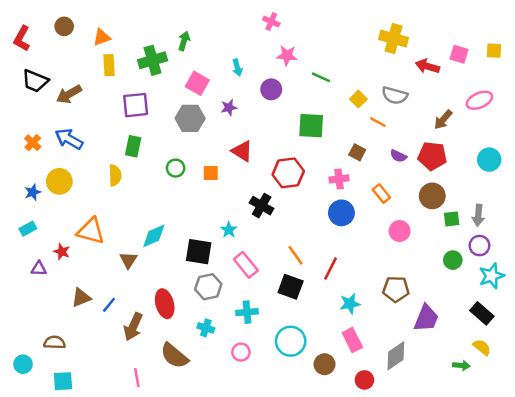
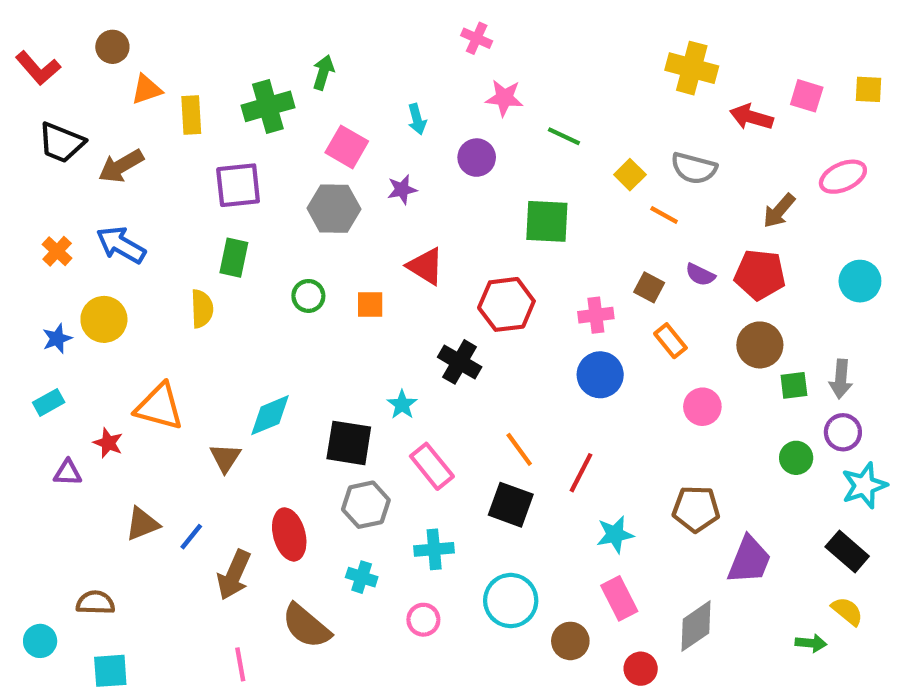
orange triangle: (102, 37) -> (147, 89), moved
red L-shape: (22, 39) -> (38, 68), turned -70
brown square: (357, 152) -> (649, 287), moved

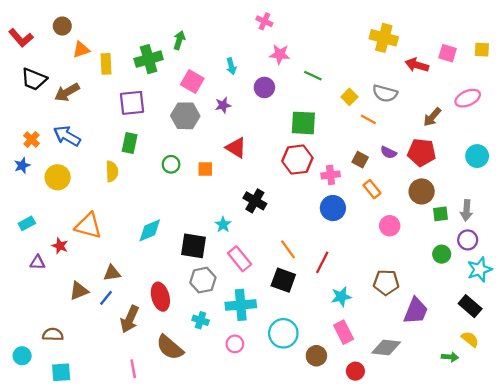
red hexagon: (506, 304) -> (297, 160), moved
blue star: (57, 339) -> (22, 165), moved
brown triangle: (225, 458) -> (112, 273), moved, turned 48
cyan cross: (434, 549) -> (241, 305), size x1.4
gray diamond: (696, 626) -> (386, 347), turned 40

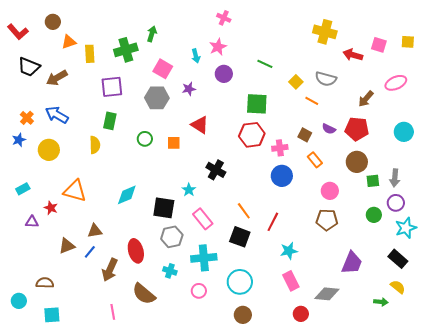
pink star: (280, 54) -> (218, 47), moved, turned -30
brown pentagon: (386, 282) -> (327, 220), moved
brown circle: (316, 356) -> (243, 315), moved

